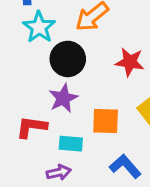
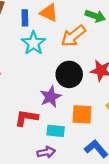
black circle: (68, 59) -> (69, 74), moved

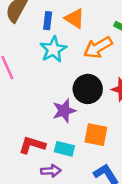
red L-shape: (26, 118) -> (32, 145), moved

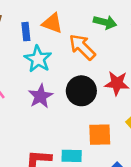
orange arrow: (98, 47) -> (82, 47), turned 88
purple star: (64, 111) -> (41, 96), moved

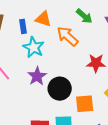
green arrow: (105, 22) -> (84, 16), turned 30
black circle: (81, 91) -> (60, 89), moved

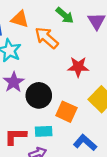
orange square: (85, 104) -> (66, 112), turned 30

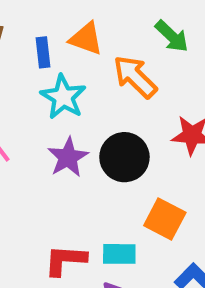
black circle: (39, 95) -> (124, 157), moved

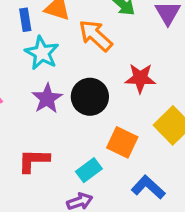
cyan rectangle: (119, 254) -> (89, 170), turned -35
red L-shape: (65, 260) -> (34, 161), moved

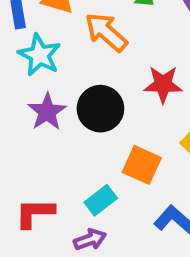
red L-shape: (34, 161) -> (35, 213), moved

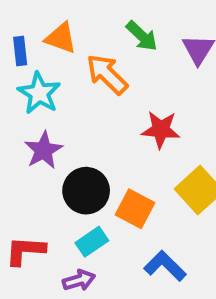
black circle: (100, 109) -> (86, 191), moved

